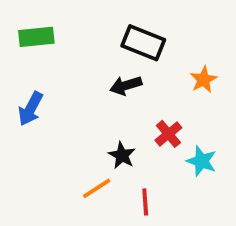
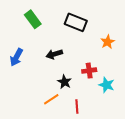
green rectangle: (36, 37) -> (33, 19), moved, turned 60
black arrow: (126, 85) -> (54, 54), moved
red cross: (168, 134) -> (89, 71), turned 32

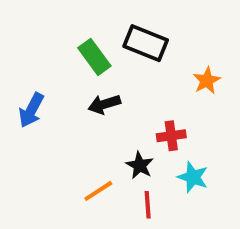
green rectangle: (33, 19) -> (94, 57), moved
black star: (65, 82) -> (140, 165), moved
cyan star: (107, 85) -> (193, 177), moved

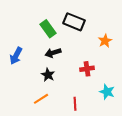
black star: (140, 165) -> (48, 75), moved
cyan star: (193, 177) -> (107, 92), moved
orange line: (98, 191) -> (41, 99), moved

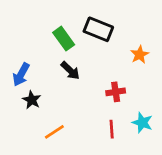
black arrow: (53, 53) -> (70, 71), turned -119
black star: (48, 75) -> (32, 100), moved
red line: (75, 104) -> (112, 129), moved

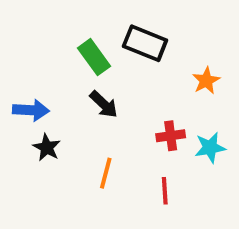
blue arrow: (21, 75) -> (31, 110), turned -115
cyan star: (142, 123) -> (210, 148), moved, turned -30
orange line: (54, 132) -> (106, 173), moved, turned -42

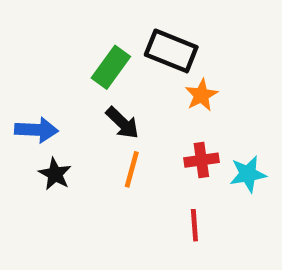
green rectangle: (94, 57) -> (111, 67), turned 72
orange star: (206, 81) -> (201, 95), moved
orange line: (106, 173) -> (132, 169), moved

